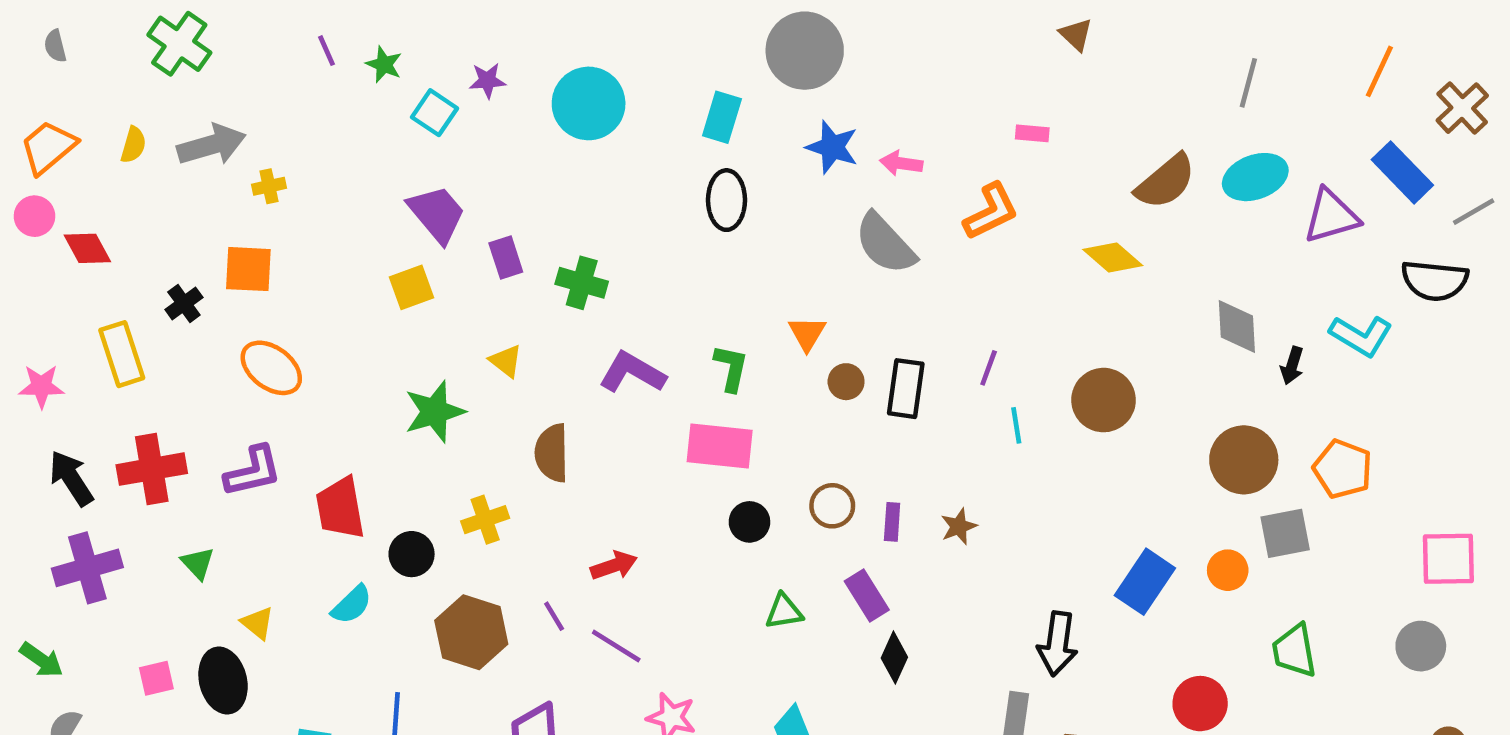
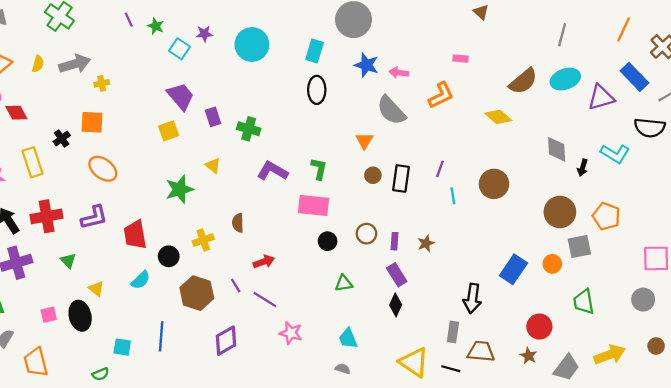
orange triangle: (807, 333) -> (364, 141), moved
brown semicircle: (552, 453) -> (238, 223), moved, size x0.7
purple rectangle: (867, 595) -> (397, 275), moved

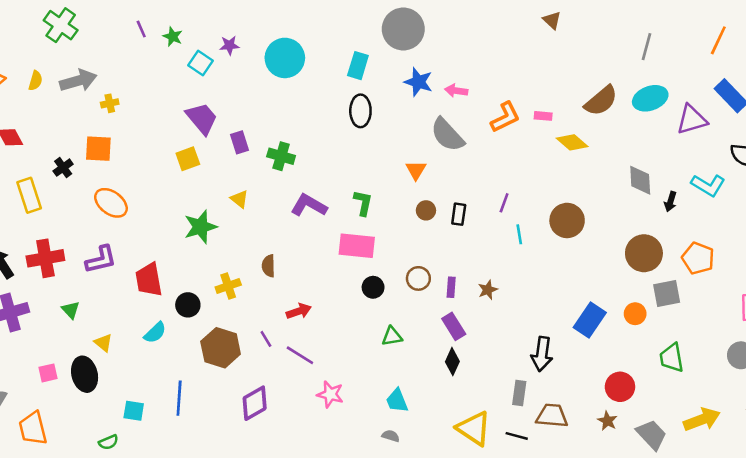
pink rectangle: (460, 59) -> (543, 116), moved
black rectangle: (401, 178) -> (459, 214), size x0.7
gray trapezoid: (566, 368) -> (651, 435), turned -80

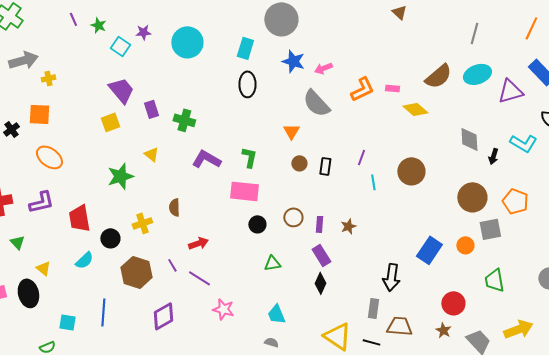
pink arrow: (456, 91) -> (323, 68), turned -30

